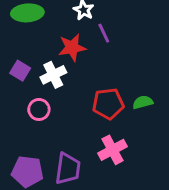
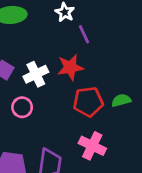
red star: (72, 47) -> (70, 67), moved
pink cross: (112, 150) -> (92, 146), turned -36

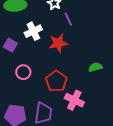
white cross: (36, 74) -> (33, 31), moved
red pentagon: (88, 102) -> (56, 81), moved, turned -30

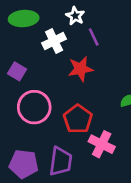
white cross: (33, 31) -> (54, 41), moved
pink circle: (23, 72) -> (34, 107), size x1.6

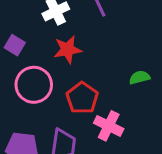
red star: (80, 69) -> (68, 50), moved

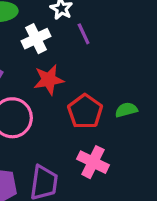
red pentagon: (82, 98) -> (85, 111), moved

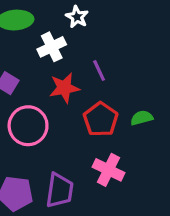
purple line: (84, 34) -> (99, 70), moved

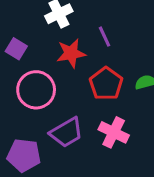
purple trapezoid: (60, 190) -> (66, 132), moved, turned 52

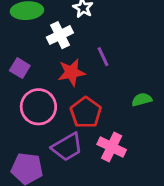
red pentagon: (106, 84) -> (86, 113), moved

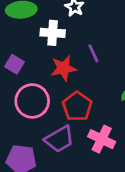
white cross: (60, 35) -> (53, 33), turned 30

